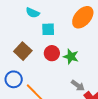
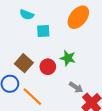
brown square: (23, 51) -> (24, 63), moved
red circle: (52, 53) -> (48, 67), moved

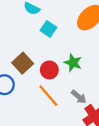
cyan square: (43, 31) -> (48, 29), turned 32
orange line: (32, 97) -> (48, 96), moved

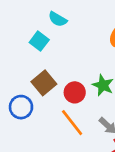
cyan square: (48, 29) -> (39, 41), moved

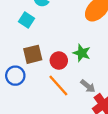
brown square: (44, 83) -> (33, 54), turned 30

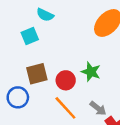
cyan square: (27, 20) -> (30, 36), turned 35

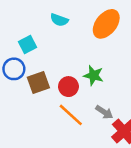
cyan semicircle: (45, 15) -> (59, 20), moved
blue circle: (18, 97) -> (14, 69), moved

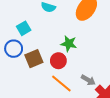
green star: (94, 75) -> (69, 44), moved

